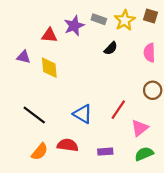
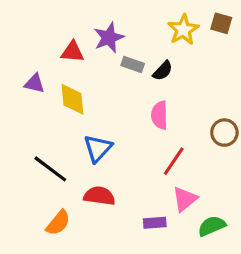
gray rectangle: (99, 19) -> (133, 64), moved
pink semicircle: (149, 53) -> (160, 115), moved
blue triangle: (83, 114) -> (98, 148), moved, turned 42
pink triangle: (140, 128) -> (185, 199), moved
red semicircle: (68, 145) -> (99, 196), moved

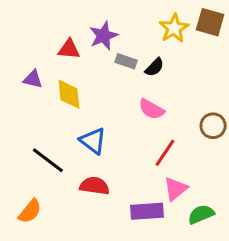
brown square: (221, 23) -> (210, 22), size x1.4
pink semicircle: (160, 115) -> (151, 109), turned -60
blue triangle: (98, 148) -> (93, 141), turned -36
orange semicircle: (58, 223) -> (30, 211), moved
purple rectangle: (155, 223) -> (147, 211), size x1.5

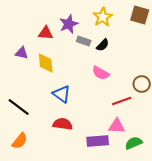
yellow star: (174, 28) -> (103, 17), moved
red line: (165, 153) -> (122, 101), moved, turned 36
black line: (48, 160) -> (19, 107), moved
pink triangle: (176, 189) -> (117, 126), turned 42

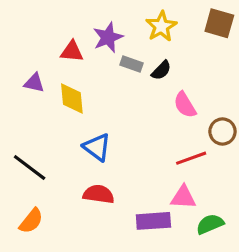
pink semicircle: (101, 73) -> (185, 105), moved, turned 30

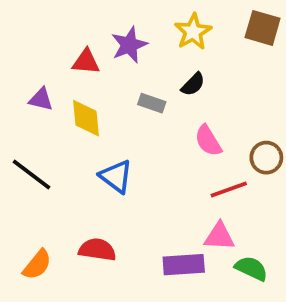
gray rectangle: (131, 64) -> (152, 103), moved
pink semicircle: (185, 105) -> (208, 141), moved
black line: (30, 168) -> (32, 174), moved
red semicircle: (99, 194) -> (97, 250), moved
green semicircle: (210, 224) -> (251, 268), turned 48

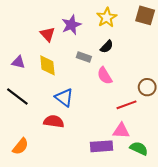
red triangle: (86, 62) -> (47, 34), turned 42
purple triangle: (41, 99) -> (18, 62), moved
pink semicircle: (208, 141) -> (105, 76), moved
red semicircle: (97, 250) -> (54, 121), moved

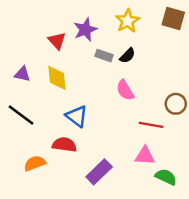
gray rectangle: (84, 57) -> (104, 56), moved
red line: (126, 105) -> (151, 125), turned 30
orange semicircle: (20, 146) -> (35, 163), moved, turned -150
purple rectangle: (101, 146) -> (99, 172), moved, turned -40

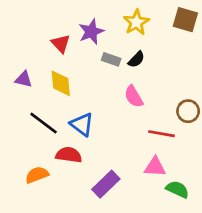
black line: (21, 115) -> (44, 123), moved

